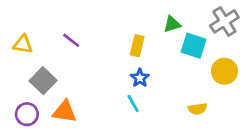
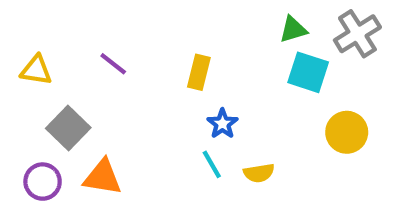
green triangle: (172, 24) -> (293, 29), moved
yellow rectangle: (137, 46) -> (199, 72), moved
yellow circle: (224, 71) -> (347, 132), moved
yellow semicircle: (198, 109) -> (259, 173), moved

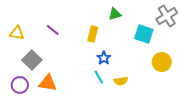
green triangle: (293, 29) -> (115, 14), moved

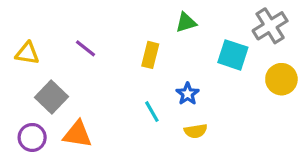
blue star: (104, 58) -> (188, 94), moved
yellow circle: (162, 62) -> (281, 79), moved
cyan line: (99, 77) -> (152, 112), moved

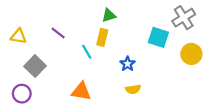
green triangle: (186, 23) -> (109, 15), moved
cyan line: (152, 112) -> (87, 52), moved
orange triangle: (77, 134) -> (81, 91), moved

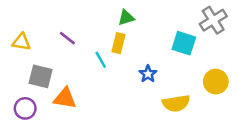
yellow circle: (191, 54) -> (216, 82), moved
gray square: (35, 66) -> (41, 76), turned -30
yellow semicircle: (133, 89) -> (176, 103), moved, size x1.5
orange triangle: (81, 91) -> (65, 98), moved

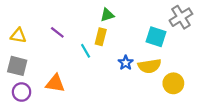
gray square: (41, 76) -> (17, 66), moved
yellow circle: (216, 82) -> (173, 83), moved
yellow semicircle: (176, 103) -> (149, 66), moved

